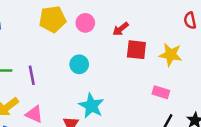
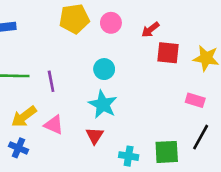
cyan star: (91, 106) -> (103, 104), moved

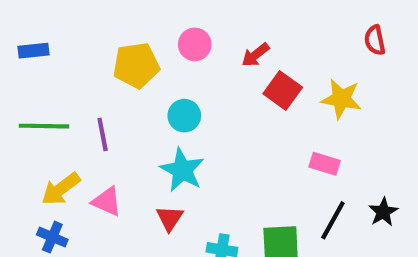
yellow pentagon: (74, 19) -> (136, 65), moved
red square: (168, 53) -> (283, 90), turned 30

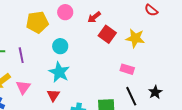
red semicircle: (375, 40) -> (151, 10), turned -40
pink triangle: (107, 201) -> (23, 87), turned 42
black line: (333, 220) -> (131, 96), turned -54

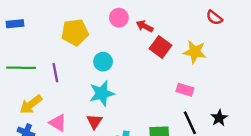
pink circle: (65, 12) -> (119, 18), moved
red arrow: (94, 17) -> (145, 26), turned 64
cyan star: (59, 72) -> (102, 93), turned 30
pink triangle: (23, 87) -> (58, 123), moved, turned -35

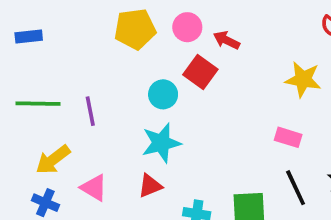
yellow pentagon: (75, 32) -> (135, 29), moved
red square: (161, 47) -> (200, 72), moved
red triangle: (94, 122) -> (150, 186), turned 35

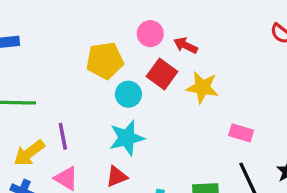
yellow pentagon: (135, 29) -> (105, 61), moved
yellow star: (303, 79) -> (202, 87), moved
purple line: (90, 111) -> (63, 136), moved

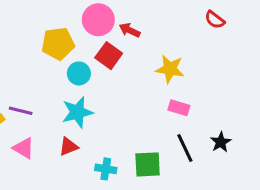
pink circle: (150, 34) -> (98, 20), size x1.4
yellow star: (202, 87) -> (170, 69), moved
purple line: (63, 136) -> (21, 111), turned -65

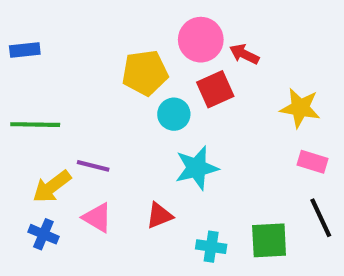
red square: (109, 56) -> (215, 89), turned 30
cyan star: (77, 112) -> (197, 168), moved

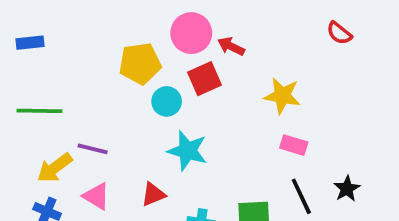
cyan star: (197, 168) -> (187, 151), turned 30

